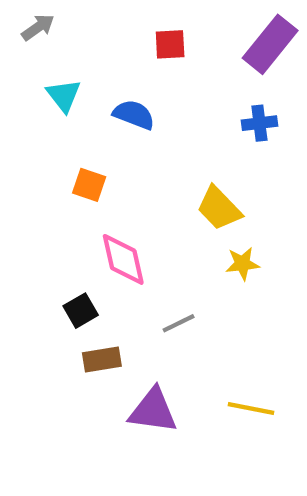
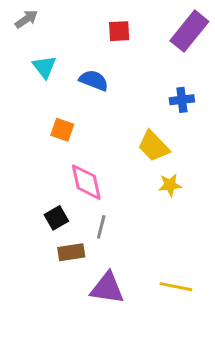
blue cross: (259, 123) -> (182, 100), moved
gray line: (179, 323) -> (101, 227), moved, turned -50

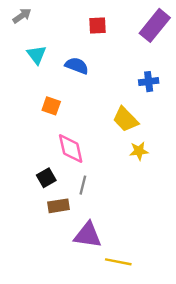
yellow line: (176, 287) -> (118, 262), moved

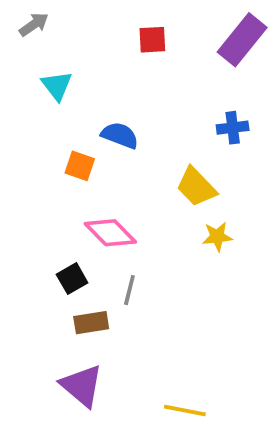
blue semicircle: (77, 66) -> (120, 135), moved
pink diamond: (71, 149) -> (110, 233), turned -32
purple triangle: (88, 235) -> (82, 386), moved, turned 32

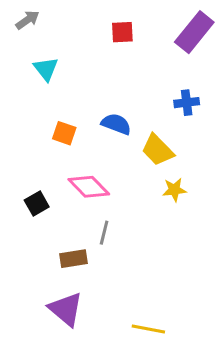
blue semicircle: (120, 135) -> (116, 124), moved
black square: (72, 279) -> (37, 204), moved

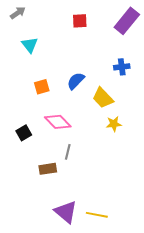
blue semicircle: (116, 124) -> (76, 81), turned -66
orange square: (64, 133) -> (42, 87), turned -35
purple triangle: (66, 309) -> (66, 212), moved

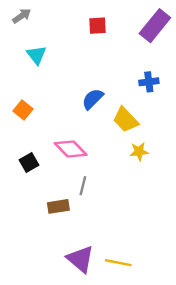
orange square: (42, 87) -> (23, 110), moved, turned -35

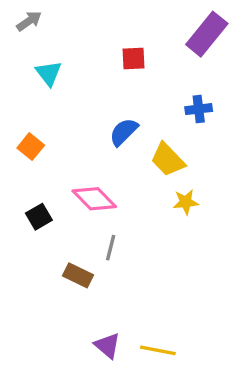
red square: (97, 26) -> (133, 59), moved
brown rectangle: (58, 206) -> (78, 275), turned 35
purple triangle: (80, 259) -> (107, 346), size x0.7

